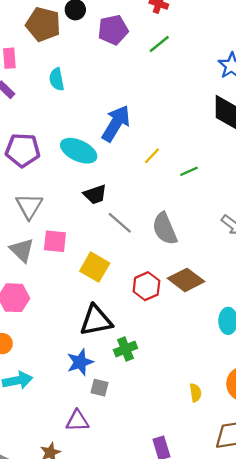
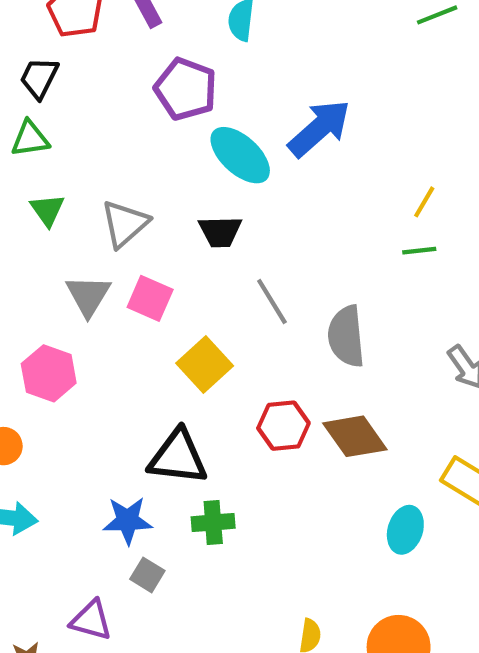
purple pentagon: (23, 150) -> (186, 89), moved
yellow line: (152, 156) -> (424, 202), moved, turned -30
black trapezoid: (95, 194) -> (220, 232), moved

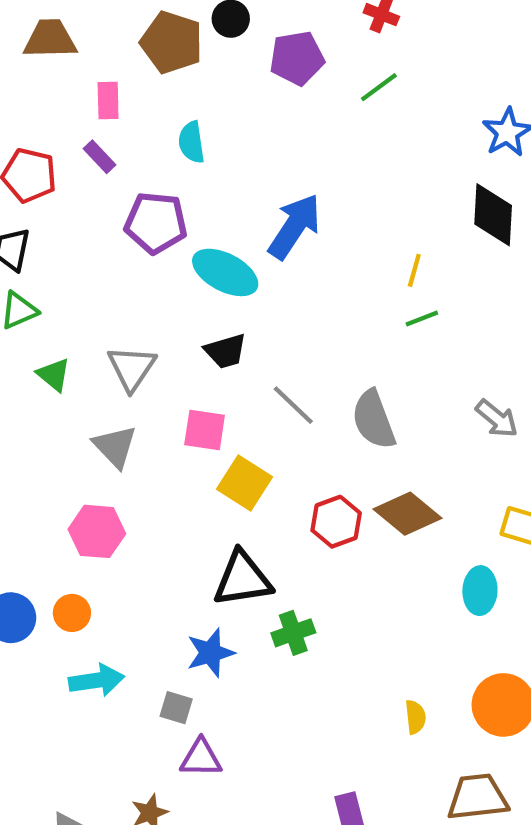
pink square: (150, 298) -> (205, 430), moved
gray square: (147, 575) -> (176, 708), moved

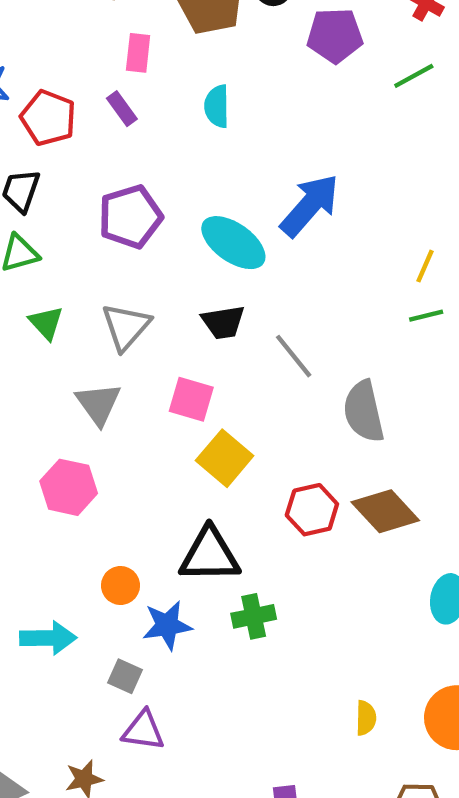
purple pentagon: (156, 223) -> (130, 217), moved, turned -30
gray line: (293, 405) -> (294, 356), moved
orange circle: (72, 613) -> (120, 585), moved

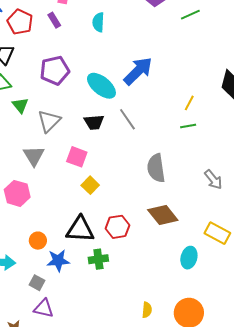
green triangle: (46, 323) -> (20, 105), moved
gray line: (294, 356) -> (127, 119), moved
yellow square: (225, 458) -> (90, 185), size x0.7
red hexagon: (312, 510) -> (118, 227), moved

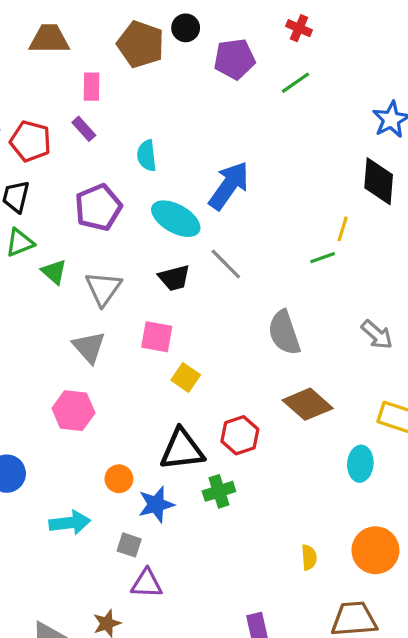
cyan semicircle: (98, 22) -> (147, 156), moved
yellow line: (189, 103) -> (343, 229), moved

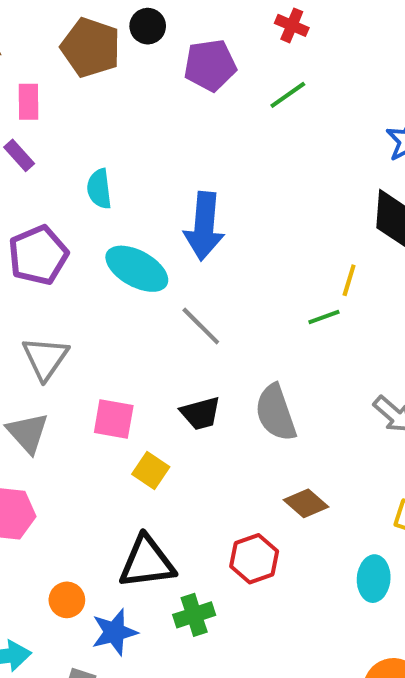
blue arrow: (229, 186) -> (204, 226), turned 150
black trapezoid: (174, 278) -> (201, 413), moved
brown diamond: (308, 404) -> (306, 503), size x0.7
red hexagon: (240, 435) -> (254, 559), moved

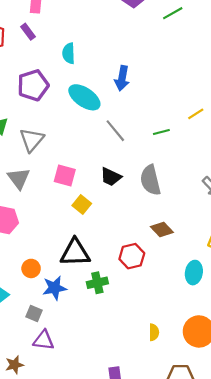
blue arrow: (204, 226) -> (122, 78), size x0.7
yellow line: (349, 280) -> (196, 114), turned 35
green line: (324, 317) -> (161, 132), moved
black trapezoid: (201, 413) -> (111, 177), turned 35

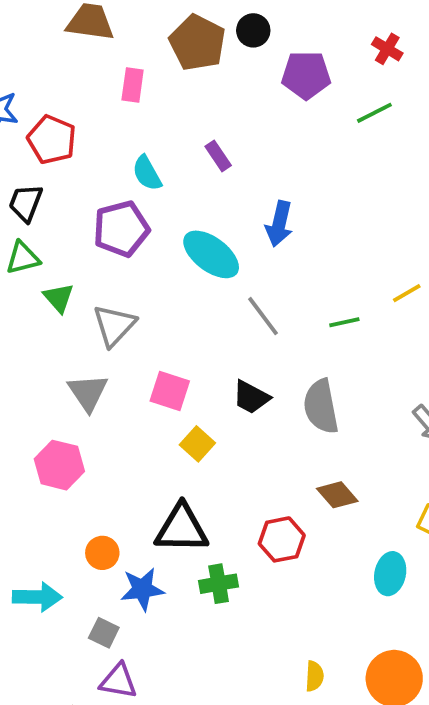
purple rectangle: (28, 32) -> (218, 156), moved
cyan semicircle: (69, 53) -> (147, 173), moved, turned -30

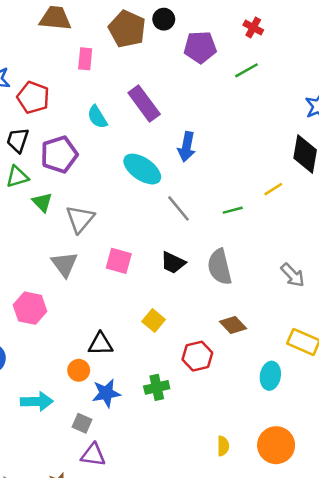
purple rectangle: (218, 156) -> (144, 103), size x1.8
purple pentagon: (121, 229) -> (59, 154), moved
yellow square: (197, 444) -> (154, 321), moved
pink hexagon: (59, 465) -> (30, 308), moved
black triangle: (182, 529) -> (100, 344), moved, size x0.7

